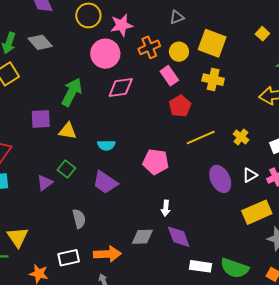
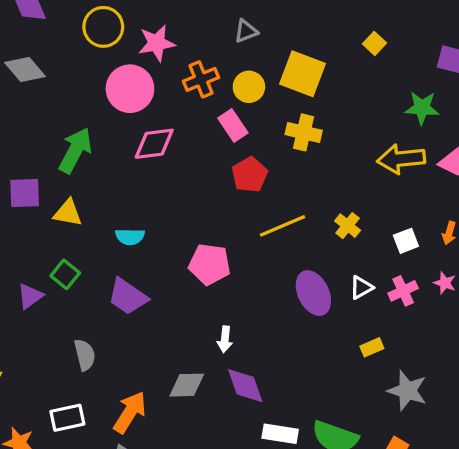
yellow square: (262, 34) -> (375, 43), moved
yellow rectangle: (257, 212) -> (372, 347), size x0.5
orange arrow: (107, 254) -> (130, 412), turned -56

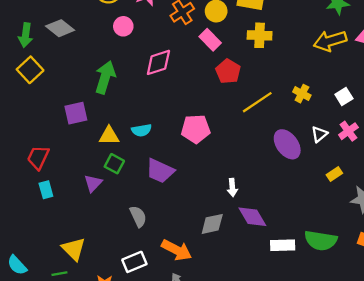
pink circle: (130, 89) -> (123, 26), moved, size x0.6
yellow triangle: (68, 213) -> (109, 136), moved
cyan semicircle: (130, 237) -> (141, 130), moved
pink pentagon: (210, 264) -> (196, 129), moved
orange arrow: (130, 412) -> (177, 250), turned 96

